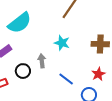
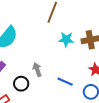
cyan star: (62, 43) -> (66, 39), moved

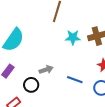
gray arrow: (37, 70) -> (46, 70), turned 96

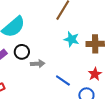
black circle: (31, 85) -> (22, 52), moved

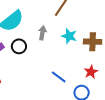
gray arrow: (38, 64) -> (42, 33), moved, turned -80

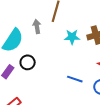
gray arrow: (42, 33) -> (37, 26), moved

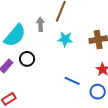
cyan star: (72, 37) -> (65, 39), moved

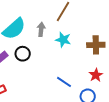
gray arrow: (40, 24) -> (41, 29), moved

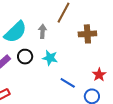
cyan star: (63, 40) -> (50, 58), moved
brown cross: (96, 45) -> (87, 34), moved

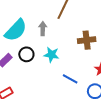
brown cross: (87, 34) -> (87, 40), moved

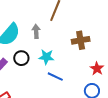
blue line: (70, 79) -> (55, 77), moved

